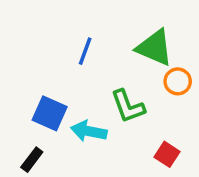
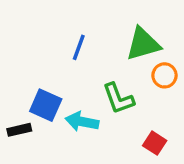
green triangle: (155, 48) -> (143, 44), turned -39
black rectangle: (32, 160) -> (19, 130), moved, turned 40

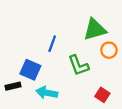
blue line: (79, 47) -> (52, 44), moved
cyan arrow: (82, 122) -> (47, 93), moved

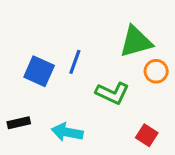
green L-shape: (78, 65) -> (112, 93), turned -45
blue square: (30, 70) -> (39, 71), moved

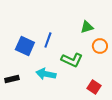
green triangle: (136, 42) -> (87, 27), size x0.6
cyan arrow: (67, 132) -> (46, 74), moved

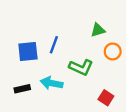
blue square: (25, 46) -> (28, 51), turned -30
black rectangle: (12, 79) -> (22, 89), moved

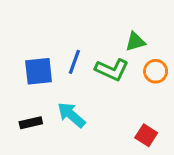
green L-shape: (81, 67) -> (112, 70), moved
cyan arrow: (52, 83) -> (71, 115), turned 30

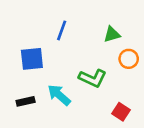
blue line: (74, 62) -> (62, 30), moved
green L-shape: (112, 70) -> (93, 78), moved

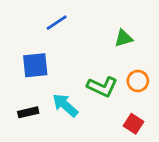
blue line: (62, 30) -> (57, 23), moved, turned 36
orange circle: (129, 59) -> (138, 81), moved

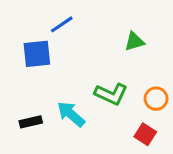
blue square: (35, 65) -> (37, 54), moved
orange circle: (138, 81) -> (156, 99), moved

